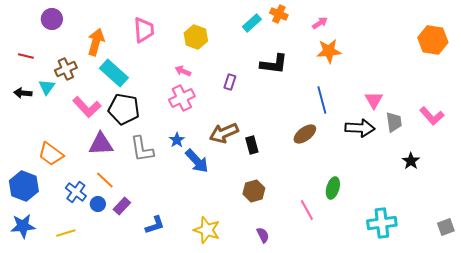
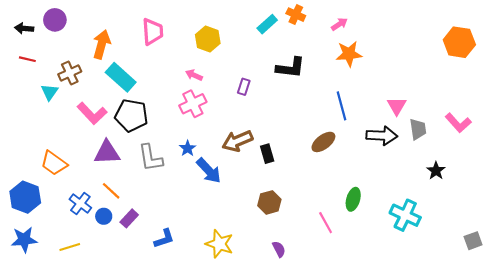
black arrow: (23, 93) -> (24, 28), moved
cyan cross: (382, 223) -> (405, 215), moved, turned 32

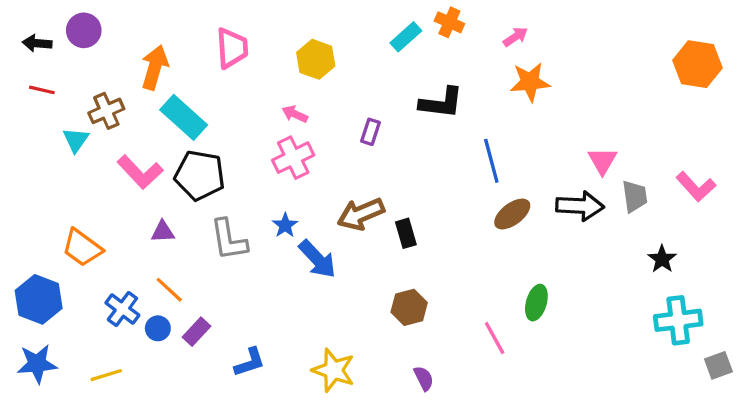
blue line: (341, 106) -> (491, 161), moved
brown ellipse: (323, 142) -> (512, 214), moved
purple triangle: (107, 153) -> (163, 232), size x0.6
cyan cross: (405, 215) -> (678, 320), moved, turned -32

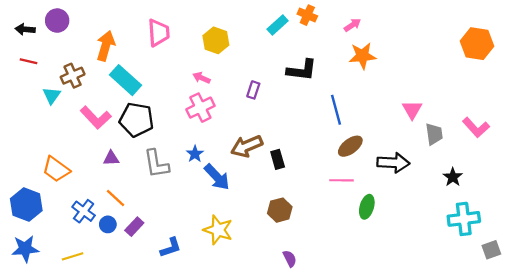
black arrow: (580, 206) -> (393, 163), moved
pink line: (495, 338) -> (341, 180), moved, turned -60
yellow star: (333, 370) -> (218, 230), moved

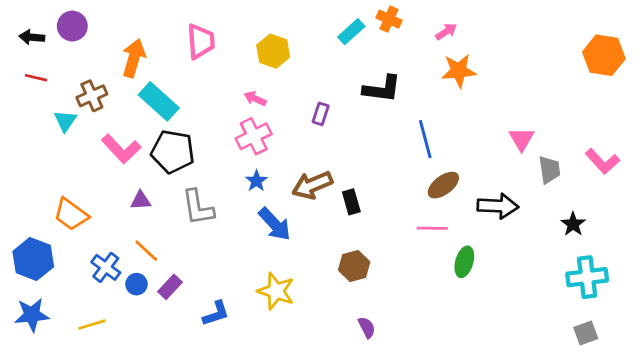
blue star: (195, 154) -> (256, 181), moved
gray square: (491, 250) -> (586, 333), moved

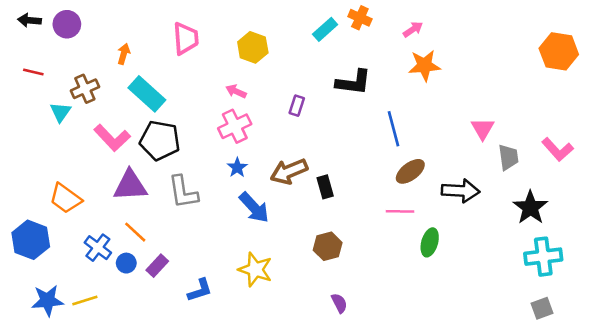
black arrow: (32, 37) -> (29, 20), moved
orange arrow: (134, 58) -> (124, 54), size x0.6
purple triangle: (141, 200) -> (130, 186), size x1.8
black star: (573, 224) -> (530, 208), size x1.5
blue star: (32, 315) -> (48, 301), moved

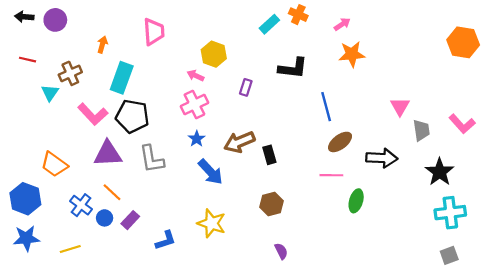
yellow hexagon: (253, 47) -> (214, 54), moved
cyan rectangle: (147, 94) -> (122, 78), turned 68
blue star: (48, 301) -> (26, 238), moved

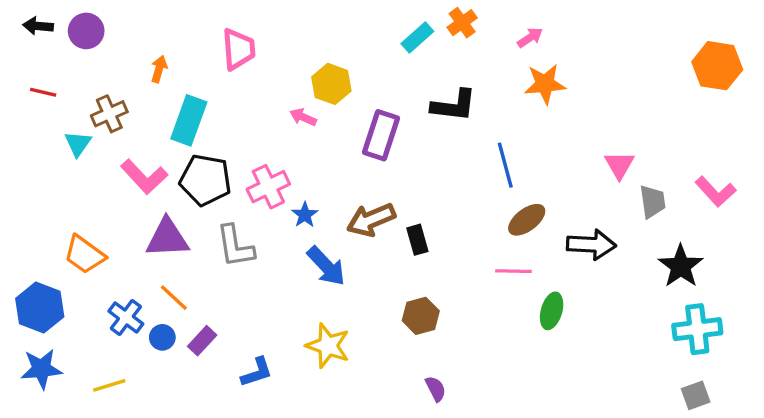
orange cross: (298, 15) -> (462, 23), turned 30
purple rectangle: (246, 87) -> (381, 135), size x1.8
pink cross: (194, 104) -> (268, 187), moved

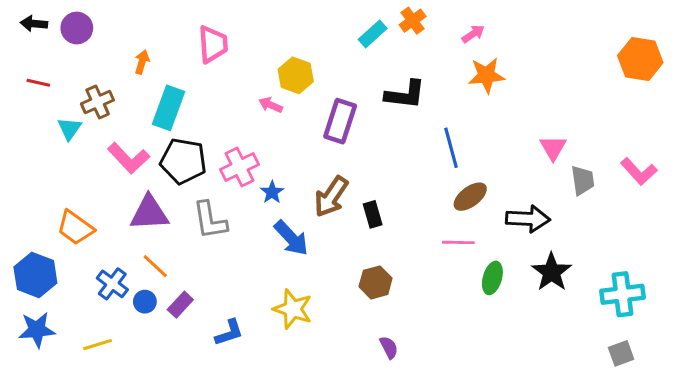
brown arrow: (371, 220) -> (331, 197), turned -33
black star: (681, 266) -> (552, 272), moved

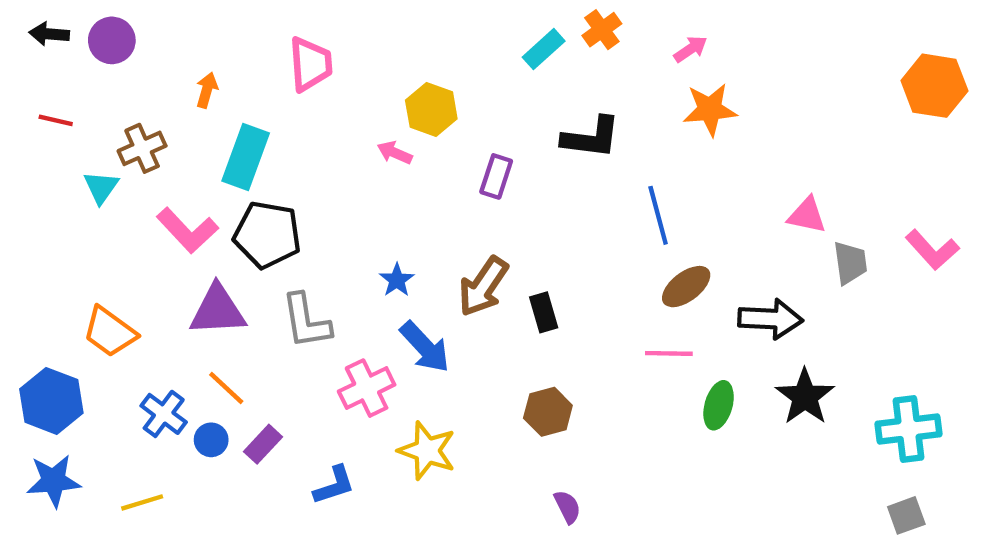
purple rectangle: (340, 121) -> (496, 176), size x0.7
pink triangle: (553, 148) -> (807, 215), turned -48
pink cross: (239, 167) -> (367, 388), moved

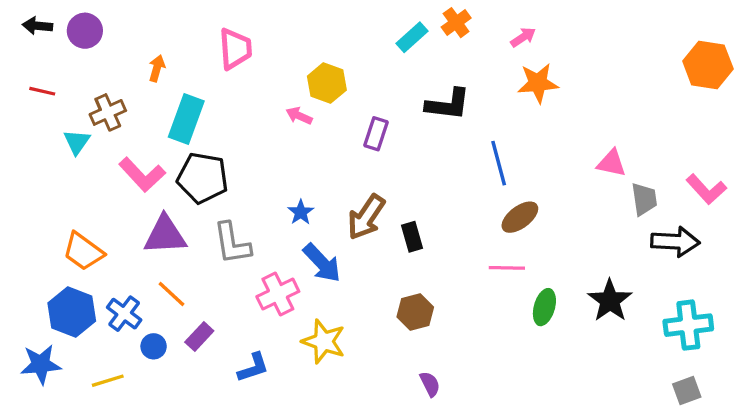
black arrow: (770, 319) -> (675, 242), moved
blue hexagon: (51, 401) -> (72, 312), moved
blue circle: (211, 440) -> (154, 346), moved

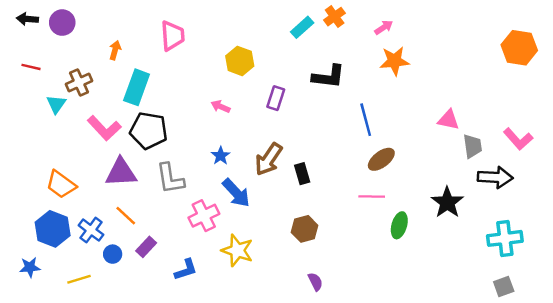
pink arrow: (299, 116) -> (221, 107), moved
black star: (610, 301) -> (447, 202), moved
blue star: (41, 364) -> (30, 267), size x0.7

